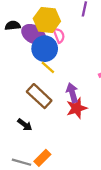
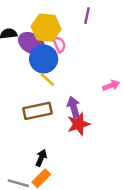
brown rectangle: (39, 96) -> (38, 111), turned -55
black arrow: (25, 125) -> (41, 158), moved, turned -104

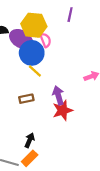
brown rectangle: (38, 111) -> (26, 99), size x0.6

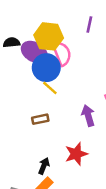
pink semicircle: (46, 40) -> (62, 53), size x1.5
purple arrow: (58, 95) -> (88, 116), moved
red star: (63, 110) -> (76, 154), moved

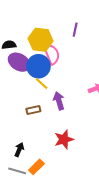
purple ellipse: (34, 52) -> (19, 62), moved
purple arrow: (88, 116) -> (59, 101), moved
black arrow: (44, 166) -> (19, 150), moved

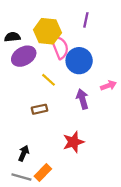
purple ellipse: (19, 62) -> (24, 56), turned -60
blue circle: (39, 66) -> (79, 61), moved
purple arrow: (59, 101) -> (82, 99), moved

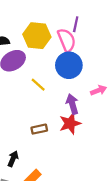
pink semicircle: (60, 47) -> (67, 40), moved
brown rectangle: (39, 109) -> (39, 129), moved
red star: (73, 142) -> (70, 123), moved

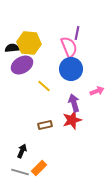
yellow hexagon: (37, 36) -> (29, 43), moved

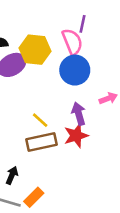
yellow hexagon: (29, 43) -> (35, 50), moved
yellow line: (44, 86) -> (40, 120), moved
brown rectangle: (45, 125) -> (41, 142), size x1.6

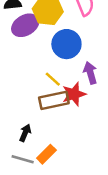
blue circle: (75, 70) -> (66, 44), moved
red star: (76, 136) -> (74, 94), moved

